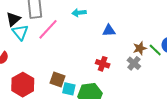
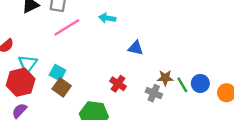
cyan triangle: (20, 32) -> (28, 64), moved
gray cross: (134, 63) -> (154, 93), turned -32
cyan square: (69, 89) -> (58, 73), moved

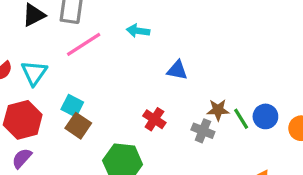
cyan triangle: (28, 64) -> (34, 73), moved

